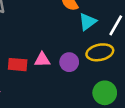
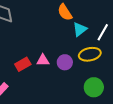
red rectangle: (18, 65) -> (23, 64), turned -35

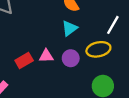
cyan triangle: (80, 29) -> (70, 28), moved

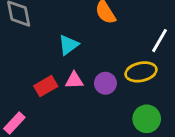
cyan triangle: (70, 28) -> (68, 45), moved

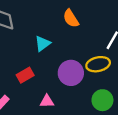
pink triangle: (74, 80) -> (47, 101), moved
purple circle: (105, 83) -> (71, 73), size x1.5

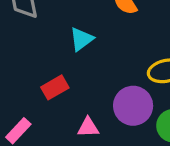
purple circle: (71, 73) -> (133, 106), moved

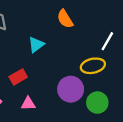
pink triangle: (88, 127) -> (28, 104), moved

